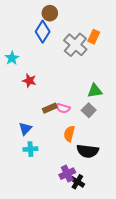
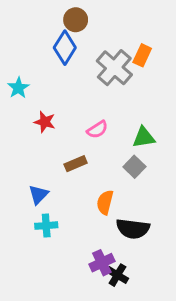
pink semicircle: (63, 108) -> (97, 130), moved, turned -48

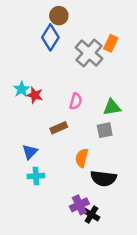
cyan star: (18, 88) -> (21, 89), moved
pink semicircle: (97, 130) -> (76, 101), turned -42
gray square: (134, 167) -> (105, 130), turned 35

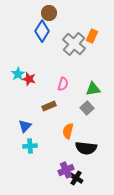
gray square: (105, 130) -> (87, 108), turned -32

